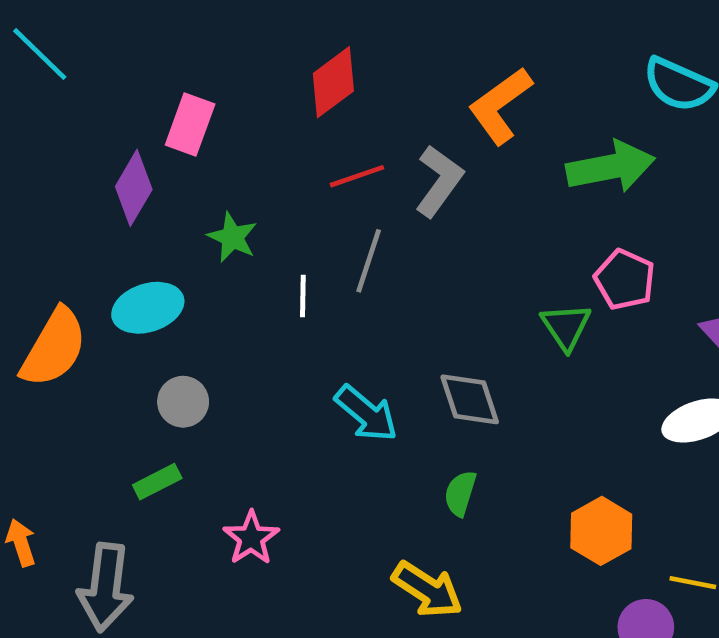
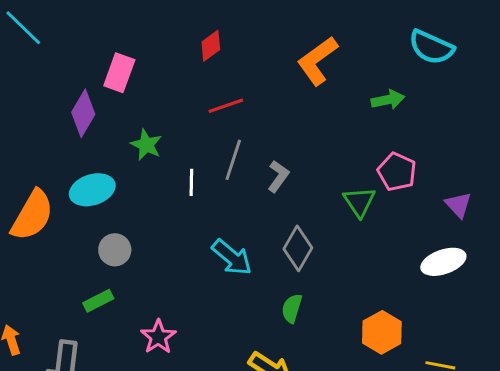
red diamond: (333, 82) -> (211, 46), size x0.7
green arrow: (611, 167) -> (388, 100), size x0.6
gray L-shape: (439, 181) -> (278, 176), moved, size x0.7
gray diamond: (470, 399) -> (298, 248), turned 48

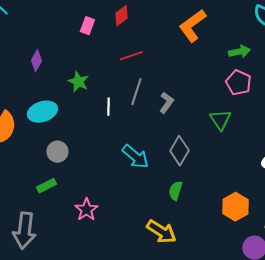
pink rectangle: (119, 73) -> (87, 26), moved, size x0.7
purple diamond: (83, 113) -> (36, 61), size x0.7
pink pentagon: (397, 172) -> (238, 83), moved

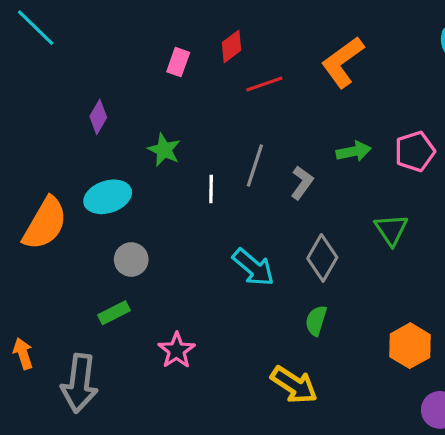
green arrow: (239, 52) -> (354, 151), moved
red line: (131, 56) -> (264, 84), moved
pink pentagon: (238, 83) -> (415, 151), turned 30
green triangle: (220, 120) -> (391, 230), moved

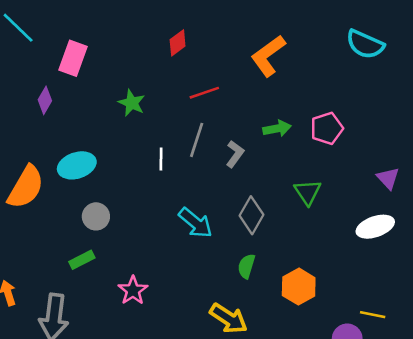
pink rectangle: (178, 62) -> (73, 58), moved, size x1.5
red line: (264, 84) -> (204, 93), moved
purple diamond: (98, 117) -> (45, 100), moved
green star: (164, 150) -> (132, 103), moved
orange hexagon: (410, 346) -> (299, 287), moved

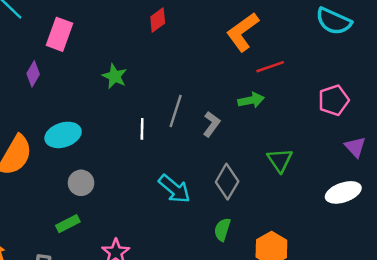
red line: (204, 93) -> (270, 67), moved
pink pentagon: (327, 128) -> (334, 100), moved

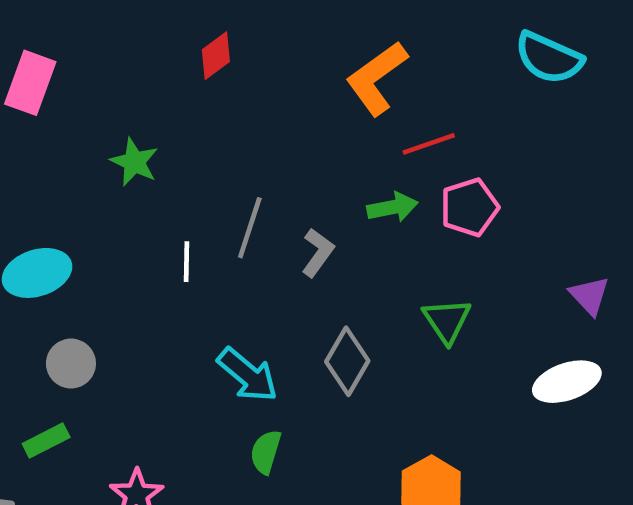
pink pentagon: (334, 100) -> (469, 207), moved
green semicircle: (222, 230) -> (266, 452), moved

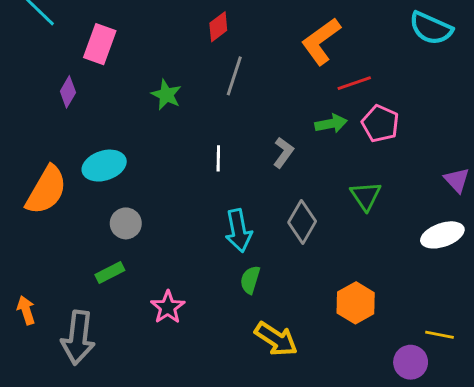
pink pentagon: (469, 207) -> (380, 124), turned -30
gray line: (250, 228) -> (234, 76), moved
white line: (186, 262) -> (218, 158), moved
cyan arrow: (248, 375) -> (239, 231), turned 39

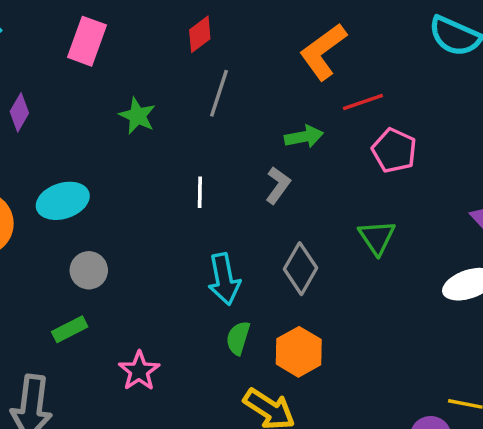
pink rectangle: (100, 44) -> (87, 41), moved
green arrow: (331, 124) -> (304, 137), moved
orange hexagon: (356, 303) -> (299, 352), moved

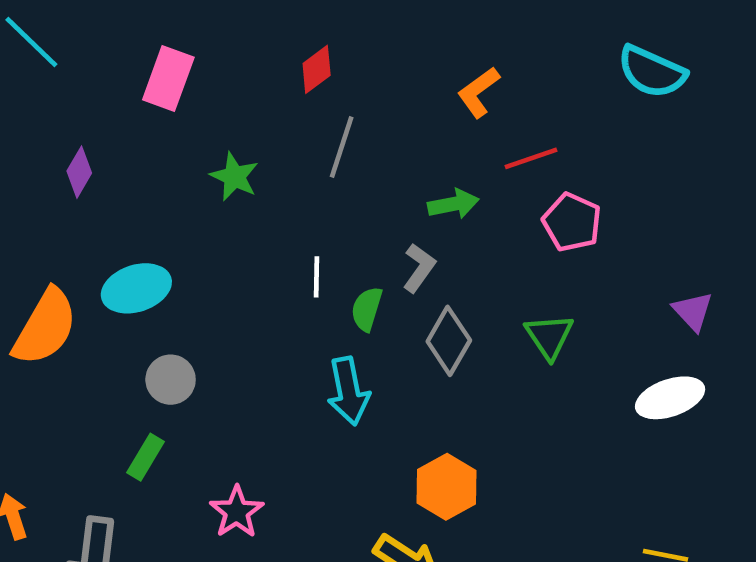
orange L-shape: (323, 52) -> (478, 92), size x0.7
gray diamond: (300, 269) -> (449, 341), moved
green rectangle: (70, 329) -> (145, 457), turned -32
green semicircle: (238, 338) -> (367, 309), moved

